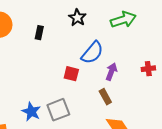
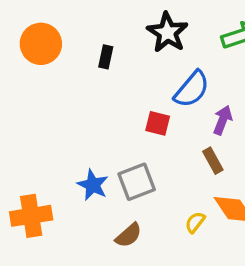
black star: (77, 18) -> (167, 32), size x1.4

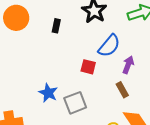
blue star: (93, 185) -> (48, 93), moved

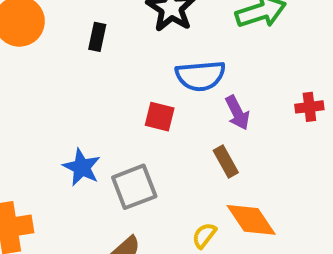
blue semicircle: (109, 46) -> (200, 76), turned 45
purple arrow: (128, 65) -> (237, 113), turned 132

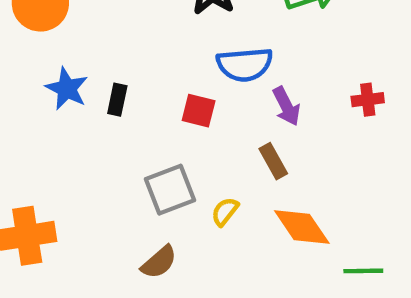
black rectangle: (97, 37) -> (117, 100), moved
blue star: (82, 167) -> (67, 89), moved
yellow semicircle: (204, 235) -> (225, 212), moved

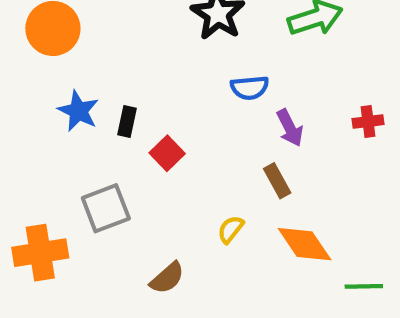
blue semicircle: (245, 64) -> (250, 88), size x0.7
red square: (199, 111) -> (167, 153), moved, turned 32
gray square: (170, 190) -> (106, 208), moved

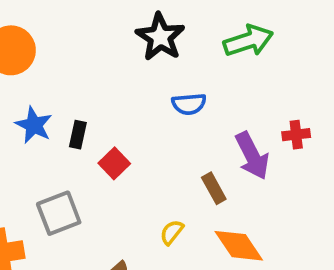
purple arrow: (290, 128) -> (252, 156), moved, size x1.4

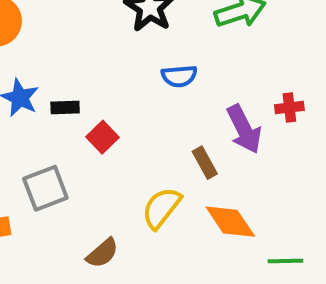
black rectangle: (78, 135) -> (65, 108), turned 76
yellow semicircle: (172, 232) -> (161, 208), size x1.6

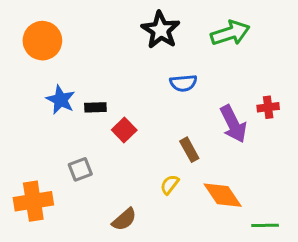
brown rectangle: (205, 163) -> (189, 150), moved
gray square: (45, 188) -> (80, 169), size x0.7
yellow semicircle: (161, 208) -> (170, 185), size x0.6

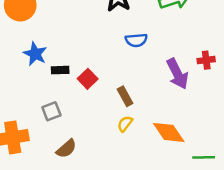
black rectangle: (95, 107) -> (60, 70), moved
brown rectangle: (189, 150) -> (125, 96), moved
brown semicircle: (124, 219) -> (66, 149), moved

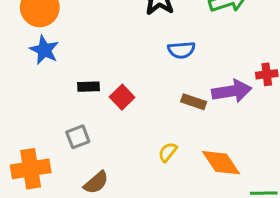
blue star: (35, 54) -> (44, 50), moved
purple arrow: (177, 74) -> (232, 91), turned -72
brown rectangle: (125, 96) -> (194, 102), moved, turned -42

